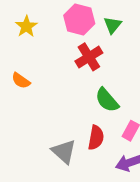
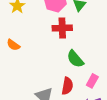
red cross: (89, 57) -> (62, 28), turned 30

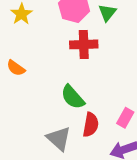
green semicircle: (75, 59) -> (73, 97), moved

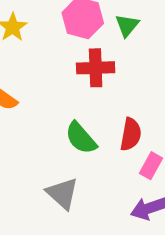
red semicircle: (91, 125) -> (131, 134), moved

